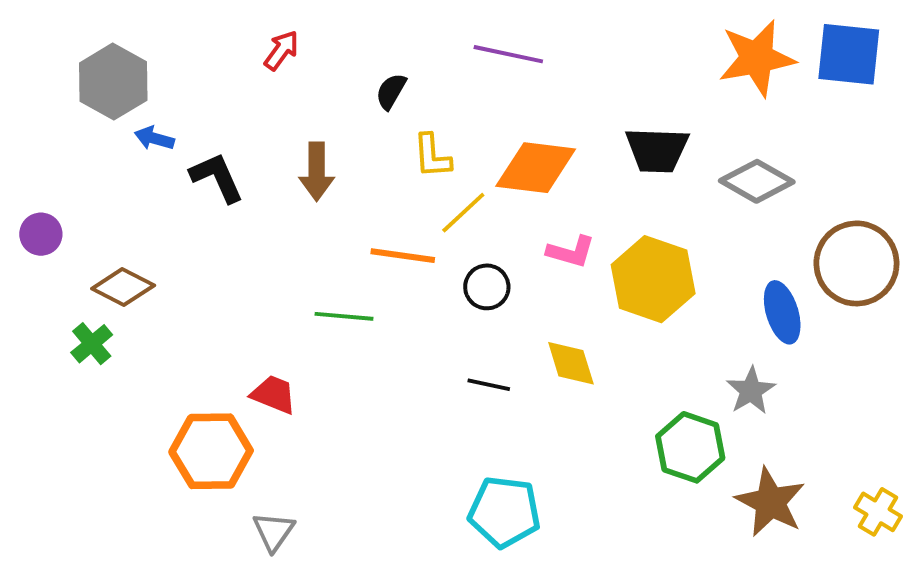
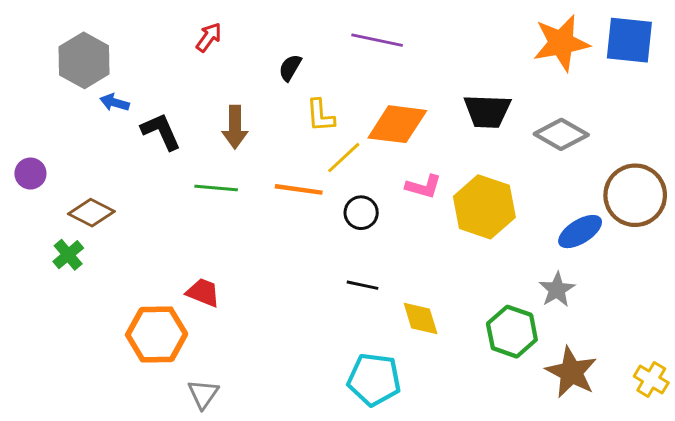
blue ellipse: (782, 312) -> (580, 232), turned 75
green line: (344, 316) -> (216, 188), moved
yellow diamond: (571, 363) -> (421, 319), moved

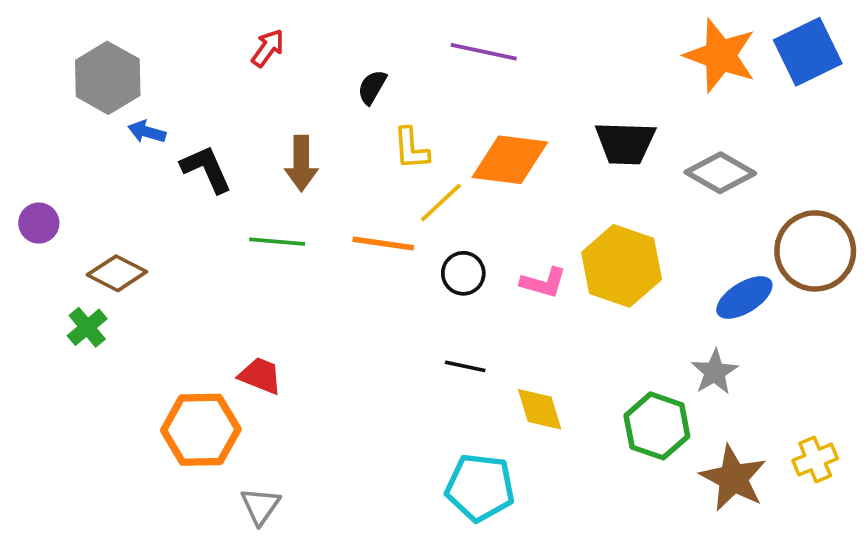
blue square: (629, 40) -> (808, 52), turned -32
orange star: (561, 43) -> (720, 55), turned 30
pink L-shape: (423, 187) -> (543, 283), moved
yellow cross: (651, 379) -> (815, 459), moved, turned 36

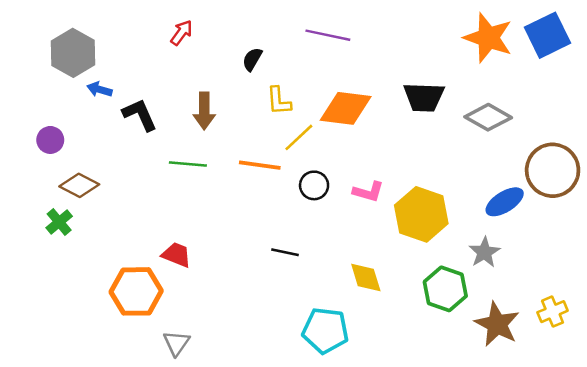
purple circle: (39, 223) -> (50, 140), moved
yellow hexagon: (622, 266) -> (421, 214), moved
black line: (465, 366) -> (285, 252), moved

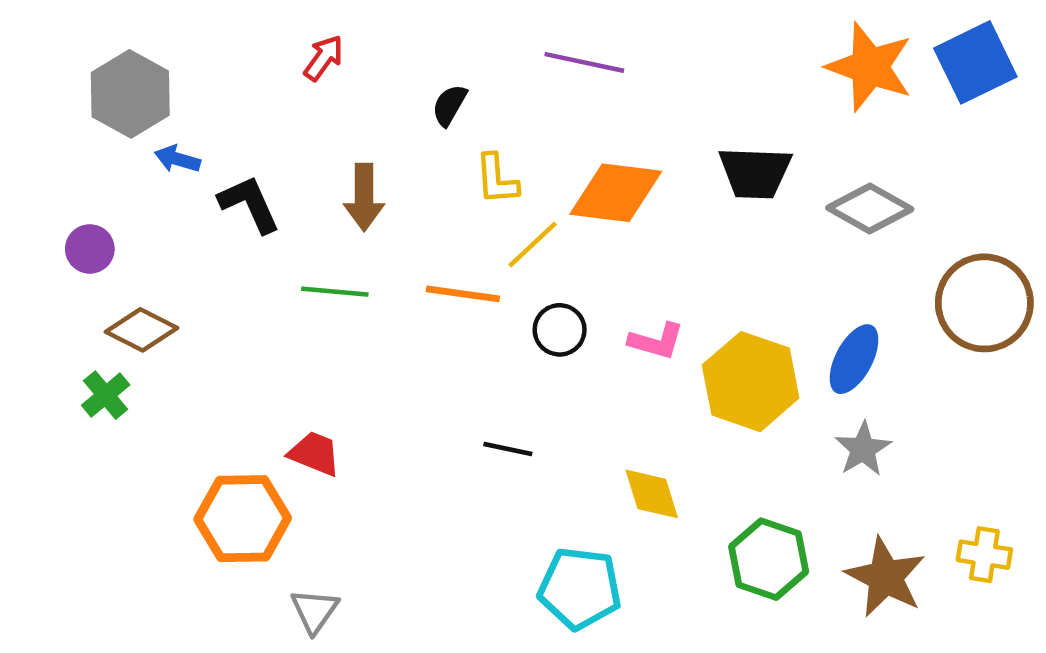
blue ellipse: (505, 202) -> (854, 359), moved, turned -30
green hexagon: (445, 289) -> (769, 559), moved
yellow cross: (553, 312) -> (984, 555), turned 32

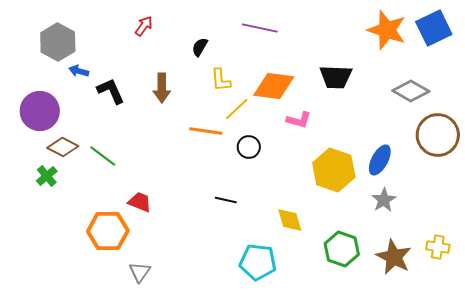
gray diamond: (870, 209) -> (411, 91), moved
purple circle: (90, 249) -> (40, 111), size x1.8
green line: (335, 292) -> (103, 156), moved, turned 32
pink L-shape: (656, 341) -> (299, 120), moved

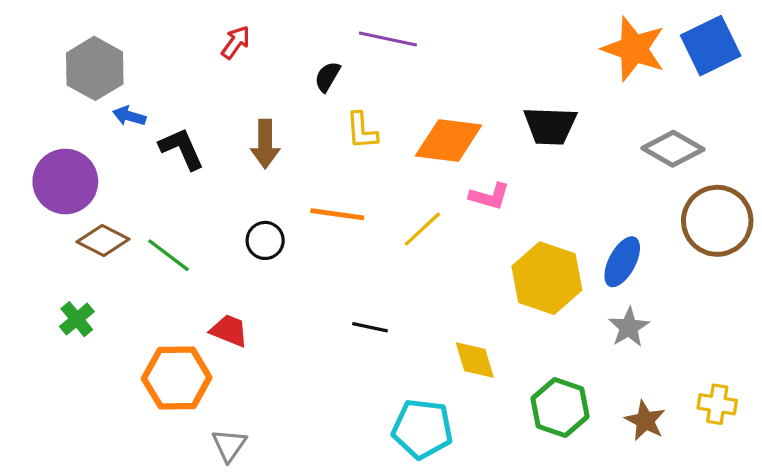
purple line: (260, 28) -> (388, 39), moved
yellow line: (237, 109) -> (422, 229), moved
black circle: (249, 147) -> (265, 240), moved
green cross: (47, 176) -> (77, 319), moved
brown star: (394, 257) -> (645, 421), size x0.7

